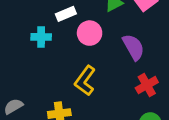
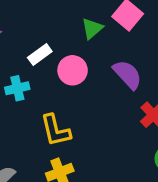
yellow L-shape: (85, 81) -> (56, 130), moved, turned -36

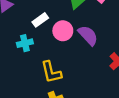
purple semicircle: (127, 74) -> (88, 35), moved

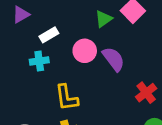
white rectangle: (40, 20) -> (49, 35), moved

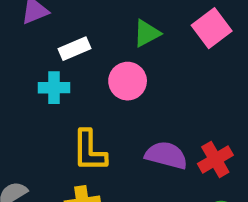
green triangle: (104, 19) -> (147, 33), moved
purple semicircle: (113, 59) -> (166, 155), moved, turned -45

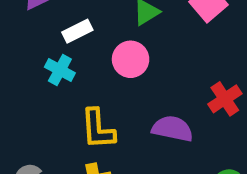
cyan cross: (54, 88) -> (60, 70), turned 32
red cross: (215, 159) -> (225, 99), moved

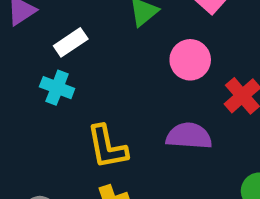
pink circle: (131, 59) -> (190, 60), moved

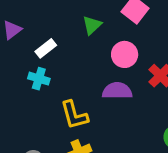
purple semicircle: (189, 136) -> (117, 91), moved

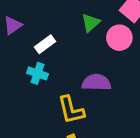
pink circle: (125, 54) -> (119, 38), moved
purple semicircle: (117, 91) -> (96, 82), moved

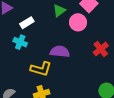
yellow L-shape: (71, 110) -> (41, 69), turned -65

